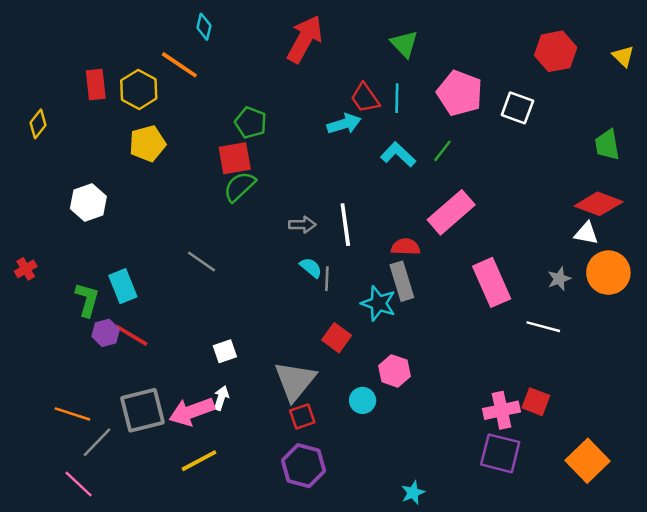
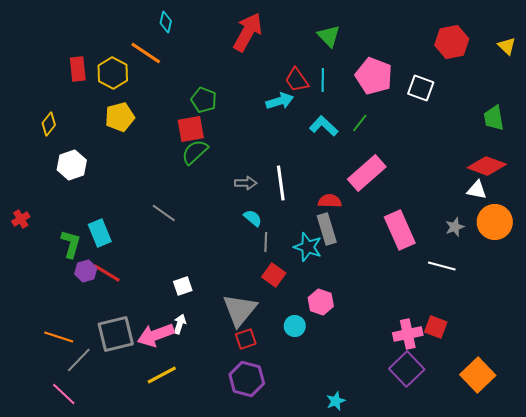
yellow diamond: (38, 124) -> (49, 124), moved
gray line: (327, 279) -> (266, 242), moved
purple square: (500, 453) -> (407, 369), turned 32

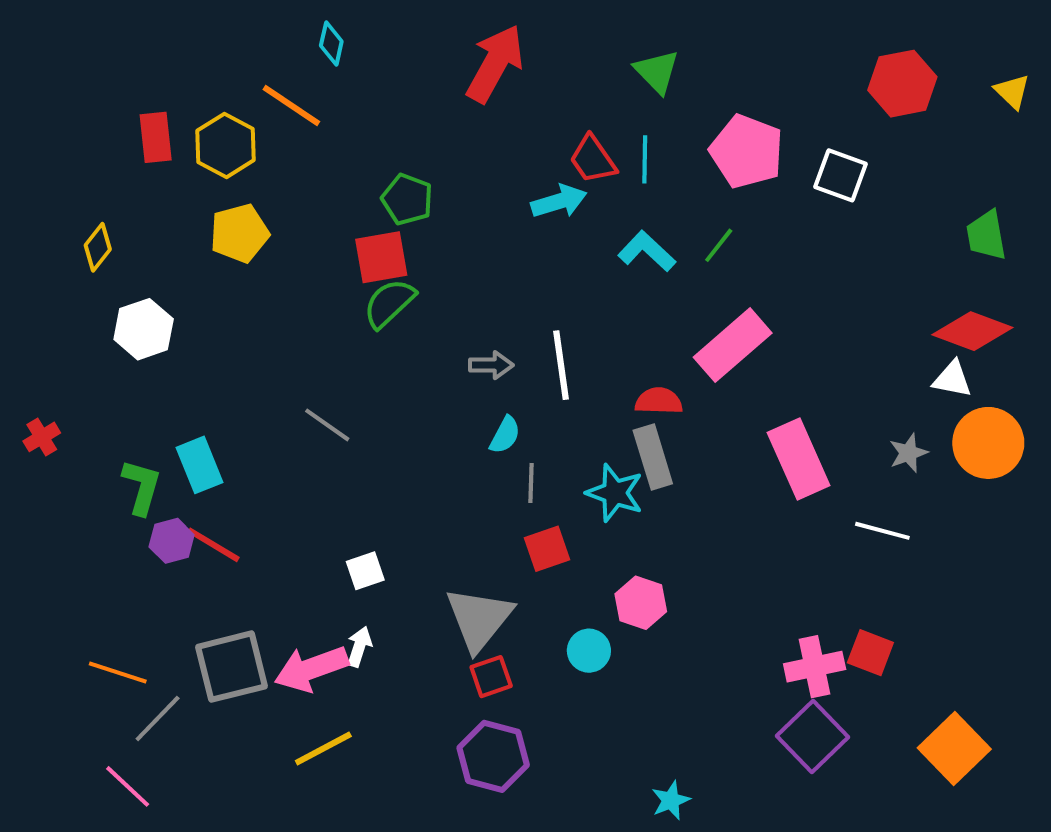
cyan semicircle: (253, 218) -> (505, 435), turned 78
red square: (274, 275) -> (547, 549), turned 35

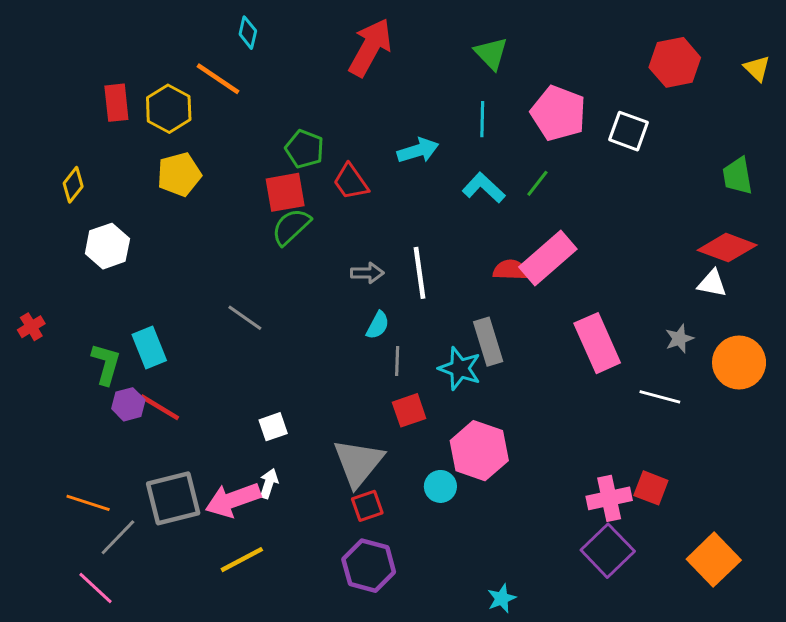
red trapezoid: (593, 159) -> (351, 182), moved
red semicircle: (659, 401) -> (511, 270), moved
orange circle: (988, 443) -> (739, 363), moved
pink hexagon: (641, 603) -> (479, 451), size x1.5

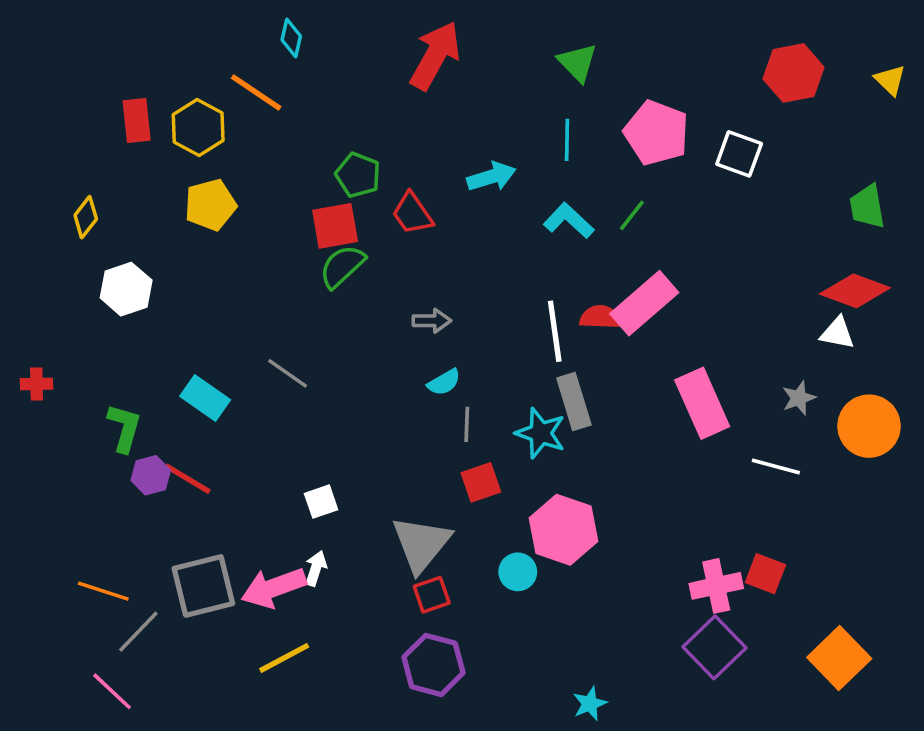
white line: (420, 273) -> (555, 331), moved
cyan semicircle: (378, 325) -> (444, 382), turned 32
red cross: (31, 327) -> (37, 384), turned 30
cyan rectangle: (149, 348) -> (205, 398), moved, turned -33

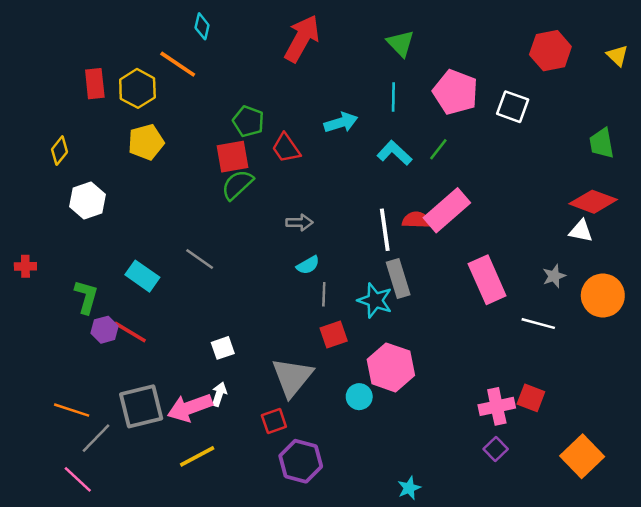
red square: (432, 595) -> (274, 421), moved
purple square: (714, 647) -> (496, 449), size x0.6

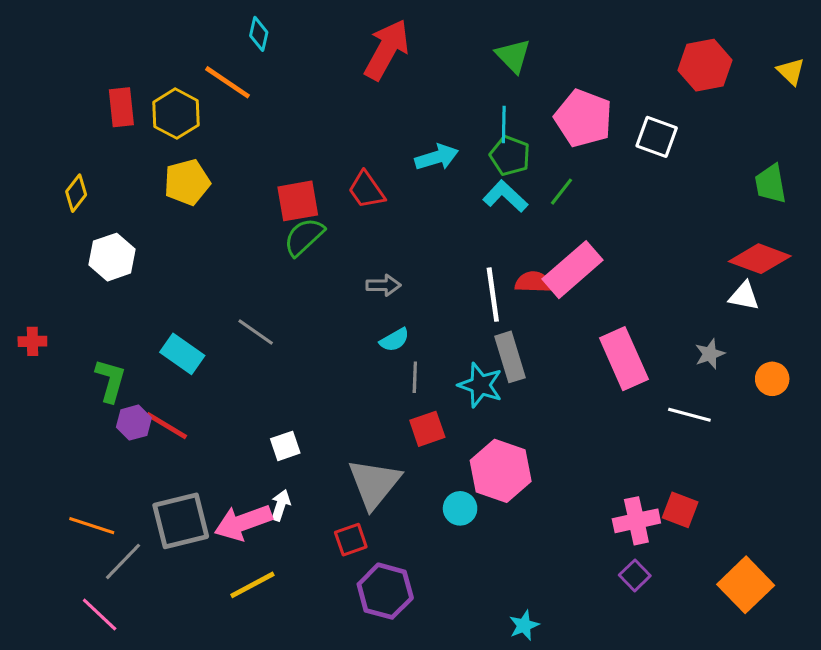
green pentagon: (248, 121) -> (510, 156), moved
orange circle: (603, 296) -> (772, 379), size x0.6

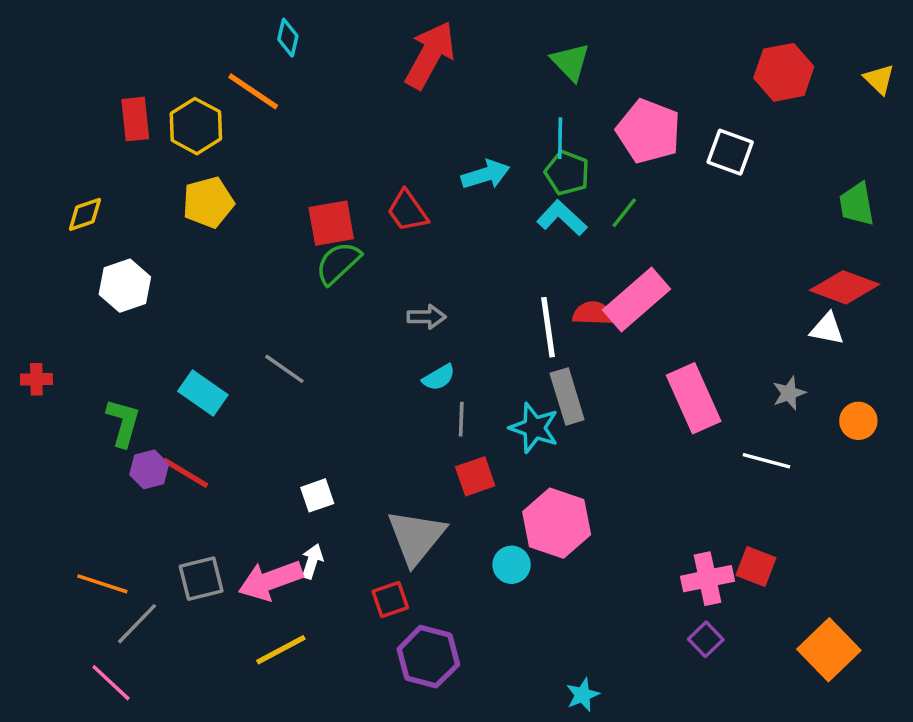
yellow diamond: (76, 193) -> (85, 214), turned 33
gray square: (181, 521) -> (201, 579), size x0.7

